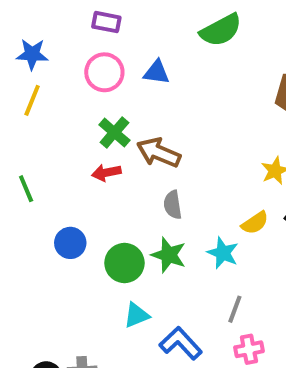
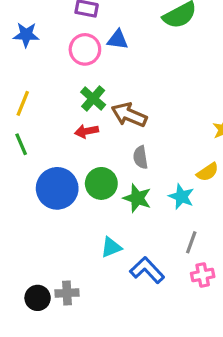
blue triangle: (157, 72) -> (118, 40), moved
yellow line: (32, 100) -> (23, 103), moved
blue circle: (70, 243) -> (57, 188), size x1.6
green circle: (124, 263) -> (101, 183), moved

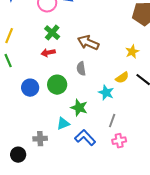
brown arrow: (129, 115) -> (88, 43), moved
blue circle: (57, 188) -> (30, 88), size x0.7
green star: (137, 198) -> (79, 108), moved
gray cross: (67, 293) -> (40, 139), moved

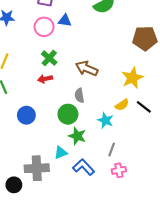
yellow star: (132, 52) -> (132, 78), size x1.5
green circle: (57, 85) -> (68, 114), moved
gray cross: (40, 139) -> (37, 168), size x1.6

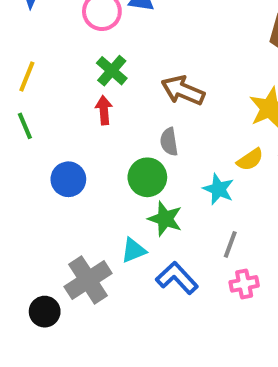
red arrow: (45, 79) -> (104, 110), turned 96
gray cross: (37, 168) -> (88, 280), turned -30

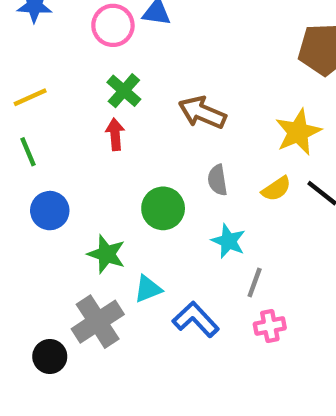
yellow line: (27, 77) -> (30, 97), turned 44
gray semicircle: (169, 142) -> (218, 180), moved
blue circle: (68, 179) -> (50, 211), moved
cyan star: (218, 189) -> (228, 241), moved
green star: (165, 219) -> (106, 254), moved

